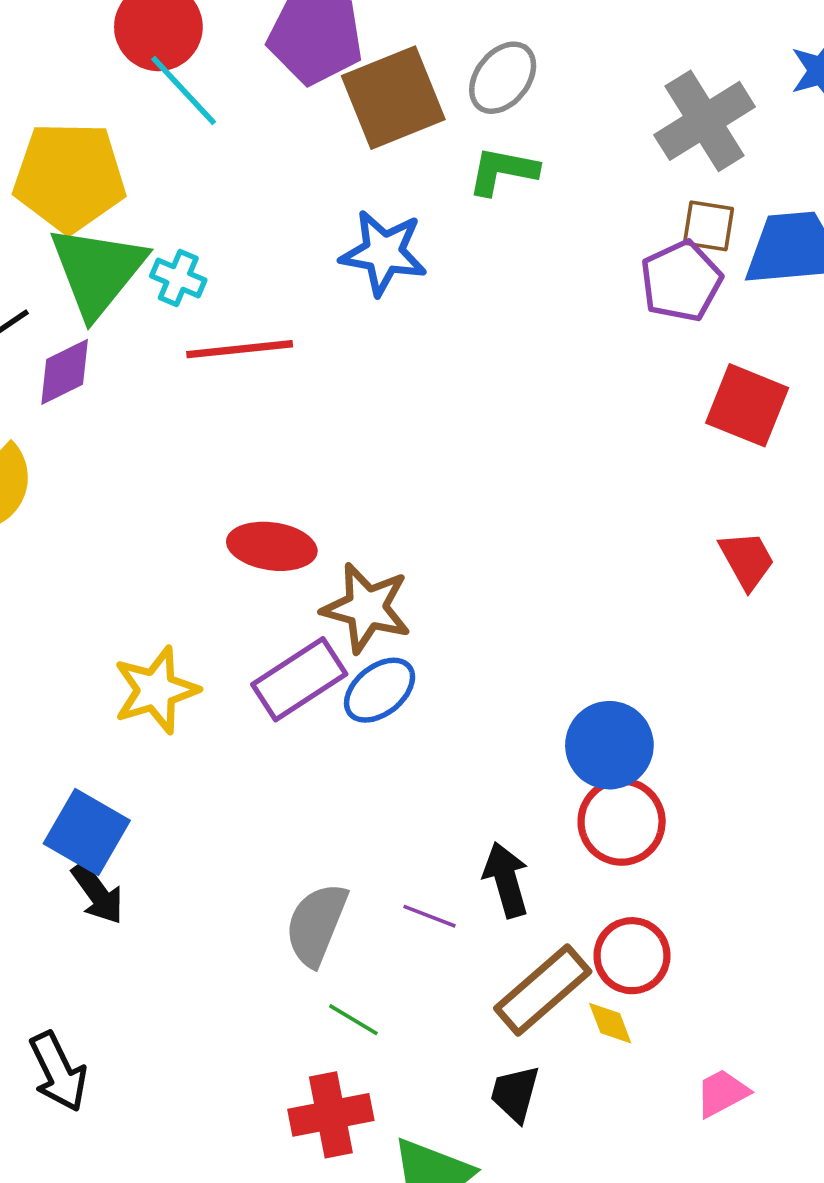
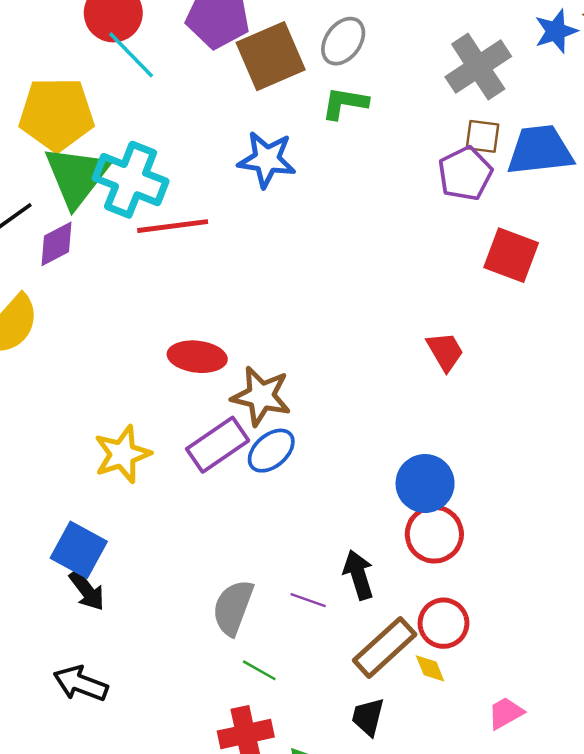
cyan cross: (178, 278) -> (131, 180), size x2.0
red trapezoid: (747, 560) -> (445, 351), moved
black arrow: (58, 1072) -> (81, 684), moved, turned 138

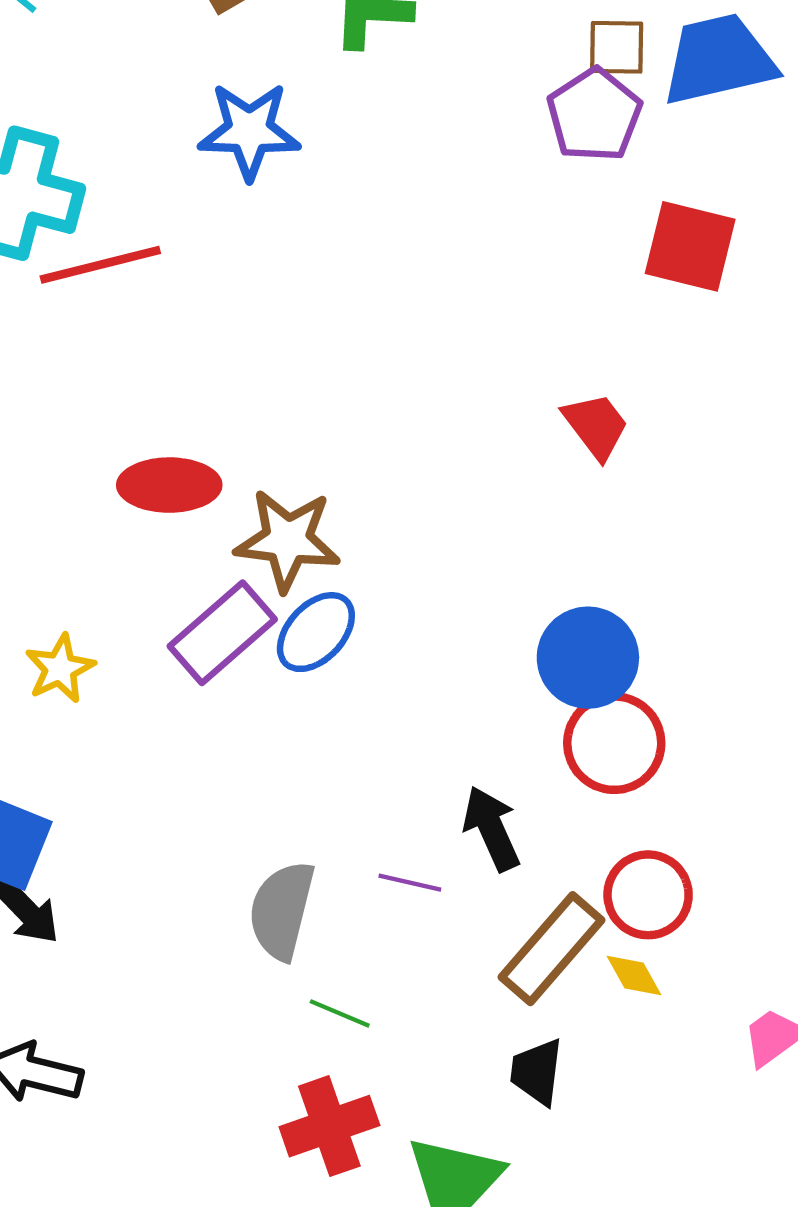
yellow star: (122, 454) -> (60, 668), size x0.7

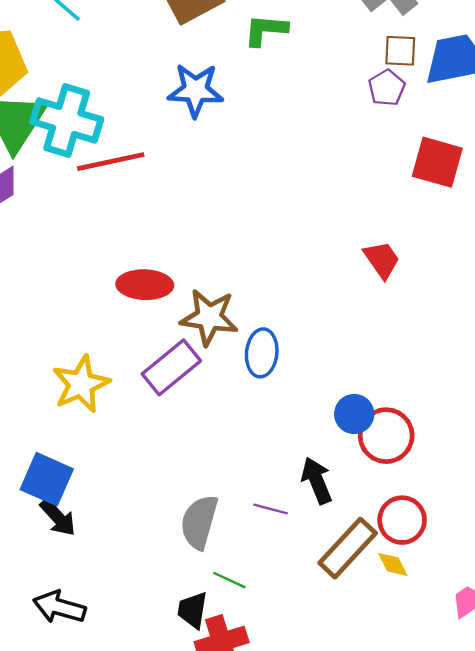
purple pentagon: (594, 115) -> (387, 88), size x0.7
blue ellipse: (316, 632) -> (262, 353), moved, turned -39
blue circle: (588, 658) -> (354, 414), moved, size x0.7
yellow star: (60, 668) -> (81, 384), size x1.5
black trapezoid: (537, 1072) -> (193, 610), moved

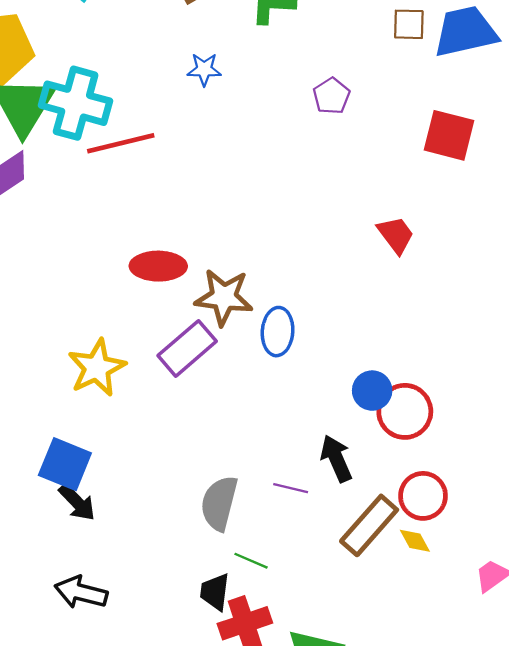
purple pentagon: (387, 88) -> (331, 96), moved
blue star: (196, 90) -> (204, 69), size x0.6

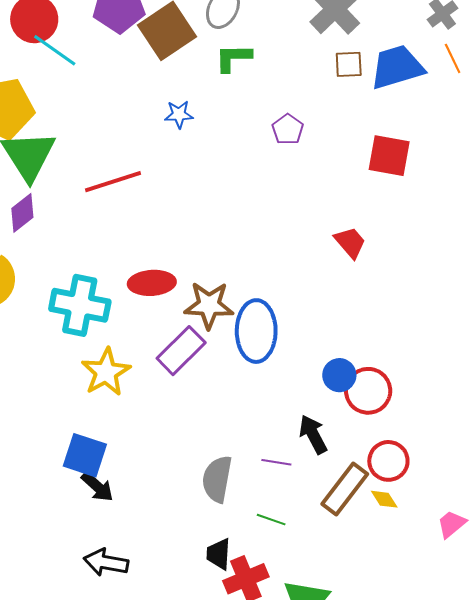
cyan cross: (76, 103) -> (80, 305), moved
blue ellipse: (278, 332) -> (256, 331), size x1.5
green line: (251, 561) -> (271, 520), moved

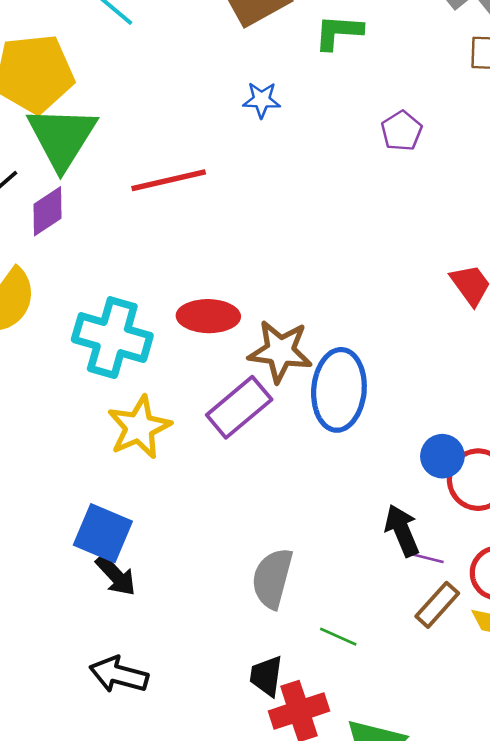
purple line: (276, 462) -> (424, 557), moved
brown rectangle: (345, 489) -> (437, 605), size x0.7

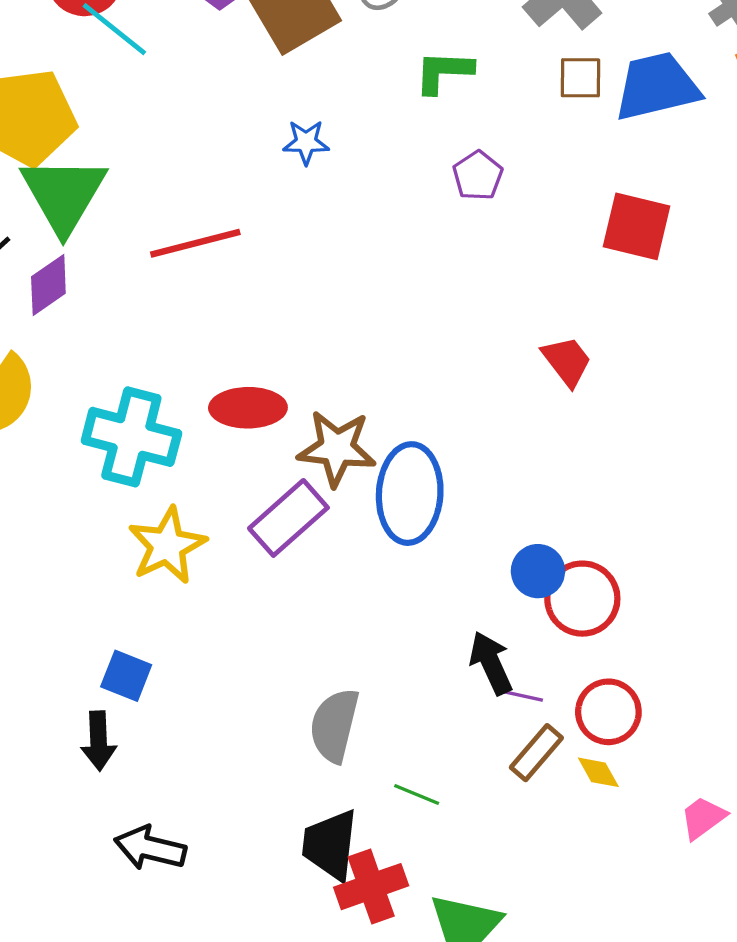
green L-shape: (338, 32) -> (444, 72), moved
blue square: (103, 533) -> (126, 676), size x0.7
black arrow: (116, 575) -> (99, 741), moved, turned 42
black trapezoid: (266, 676) -> (330, 845), size x1.4

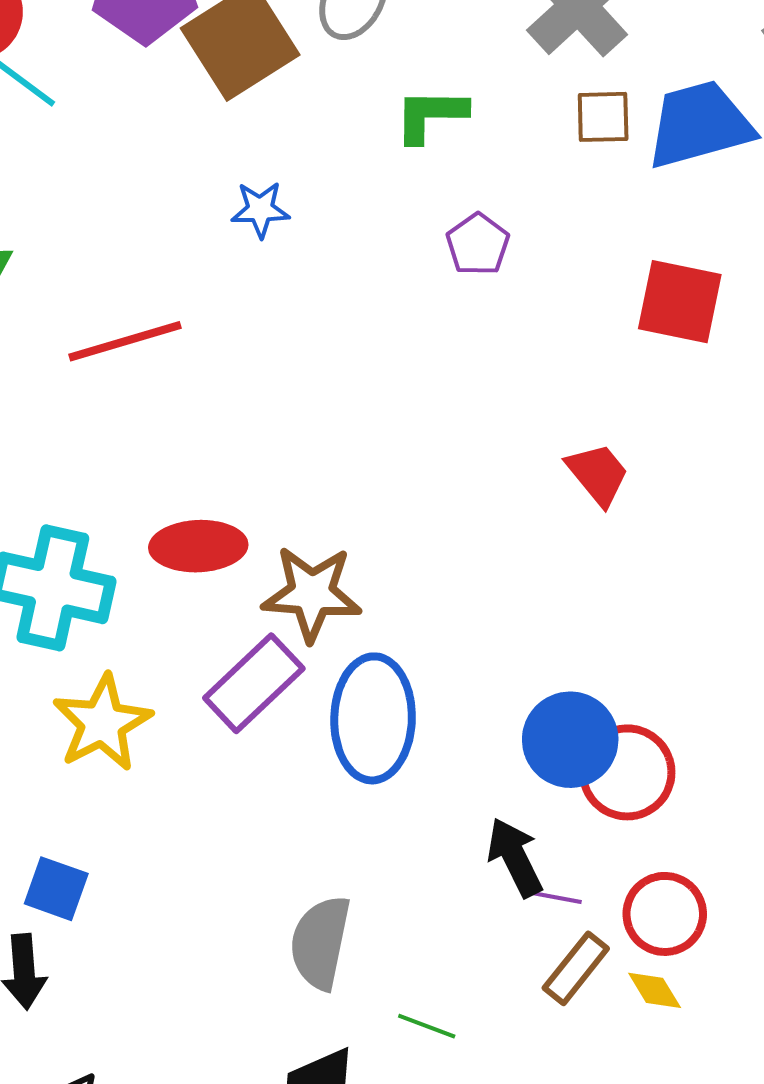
blue ellipse: (410, 494) -> (373, 718), moved
blue circle: (538, 571) -> (570, 740), size x1.4

